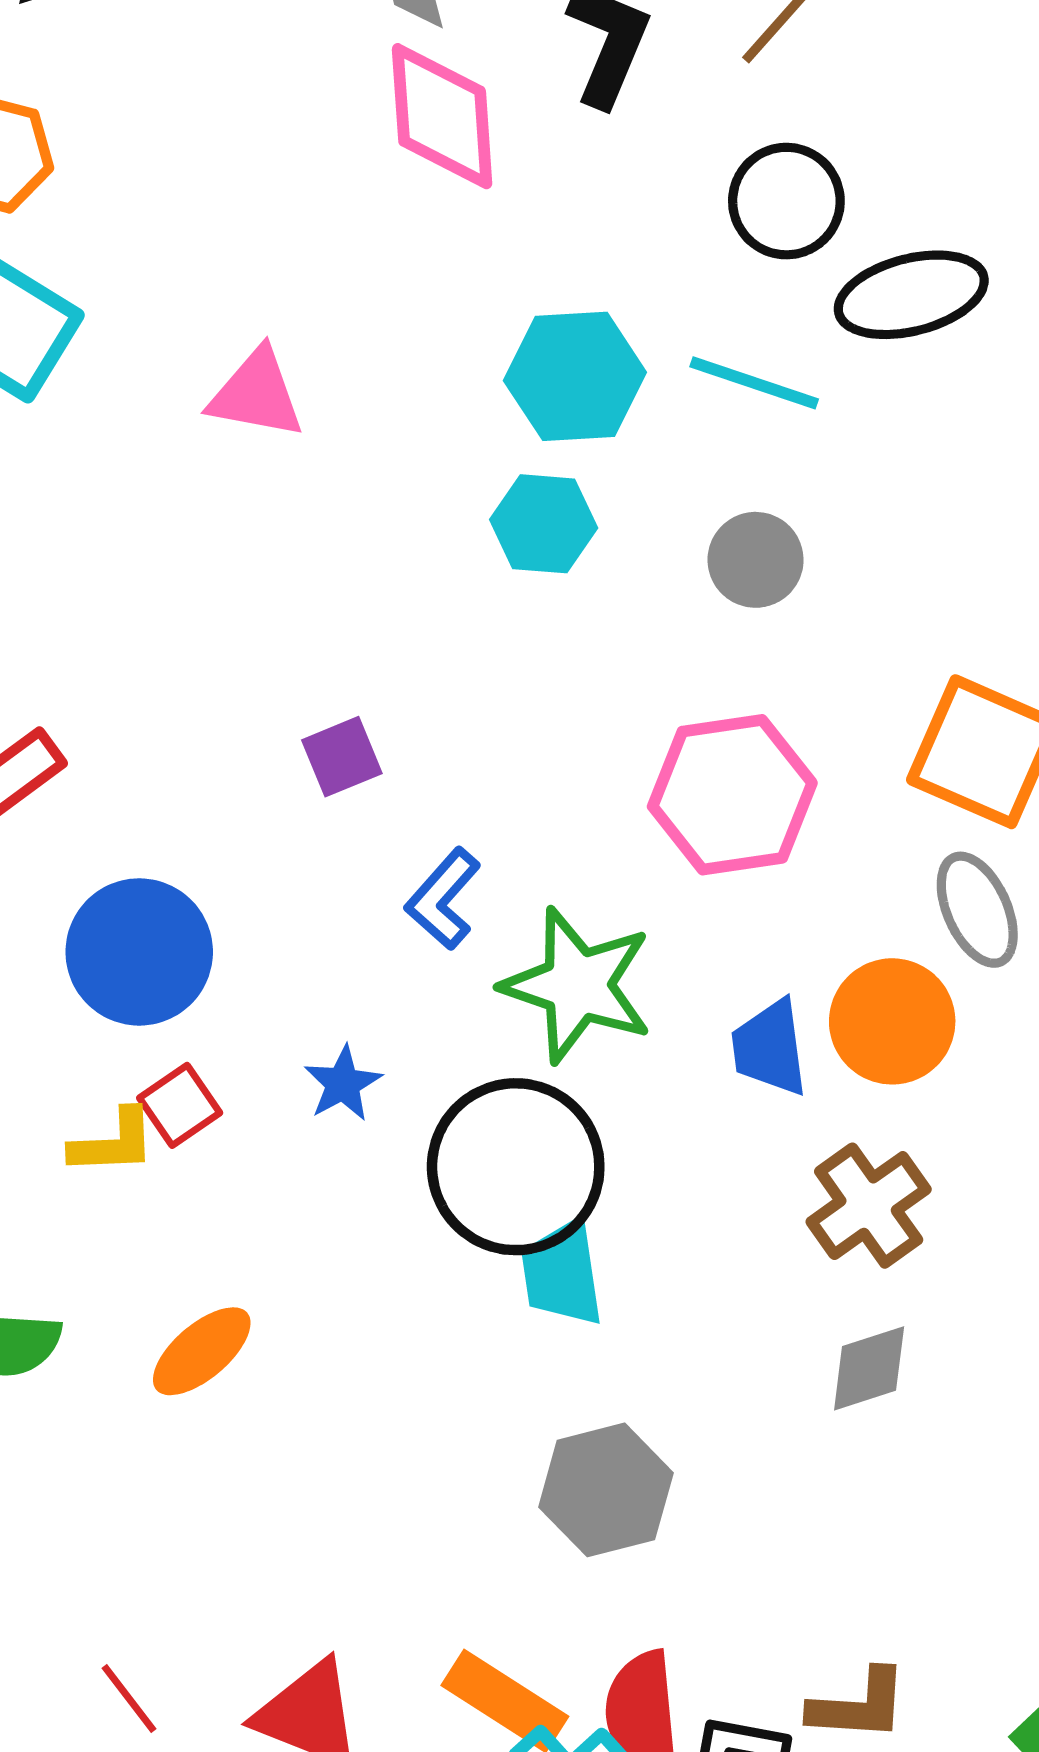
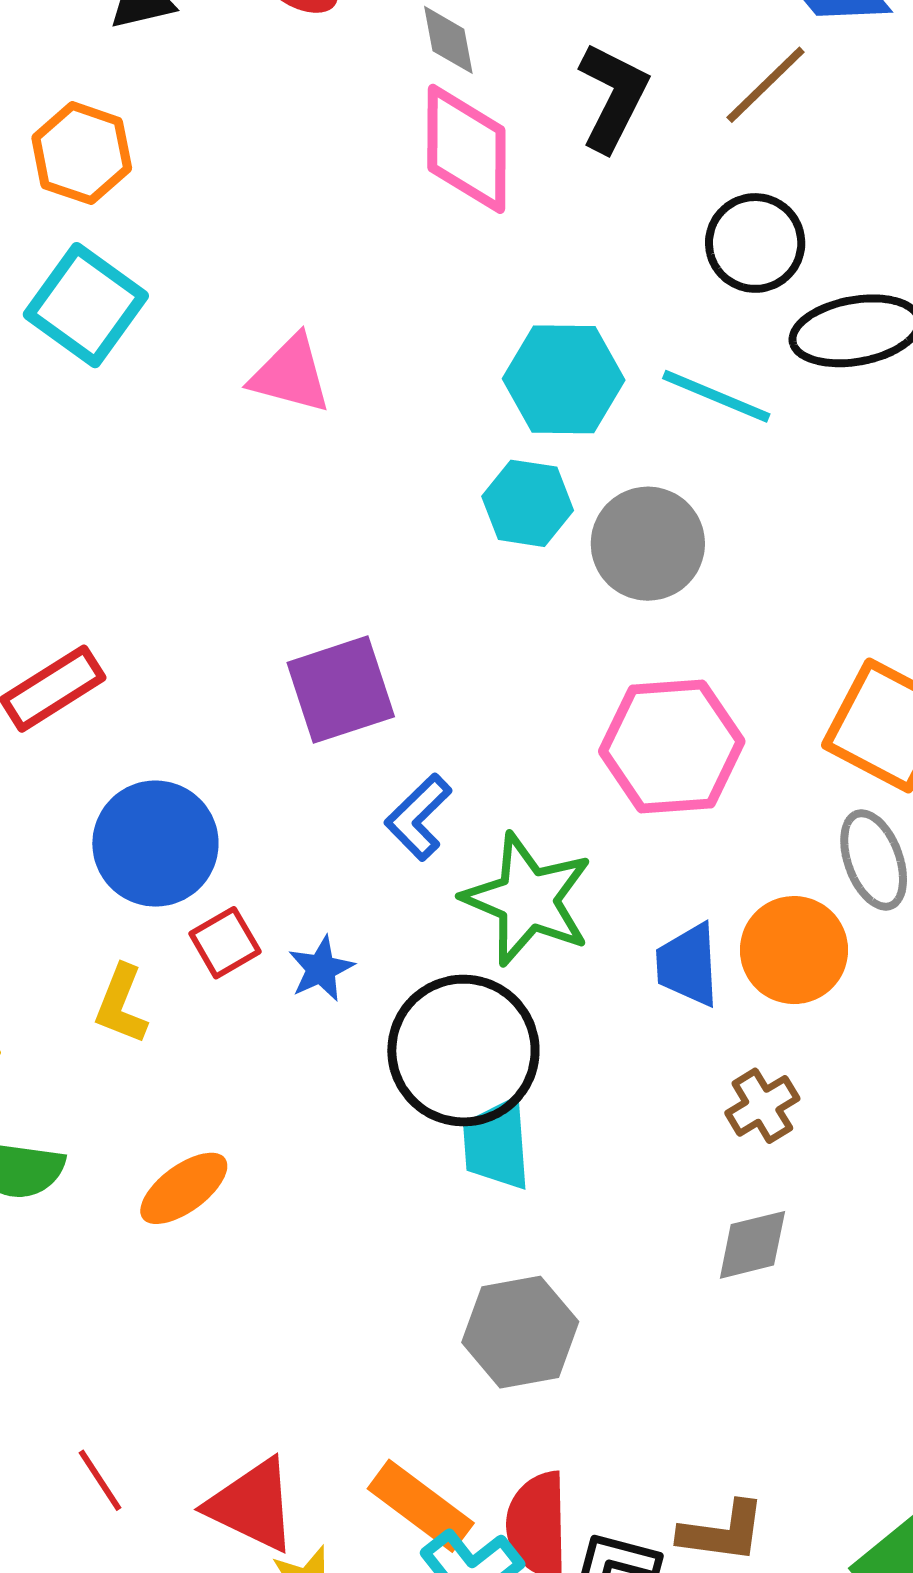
gray circle: (756, 560) -> (648, 544), moved, size x1.4
purple square: (342, 757) -> (341, 690), size x1.6
red square: (180, 1105) -> (225, 943), moved
yellow L-shape: (113, 1142) -> (121, 1004), turned 110
brown cross: (869, 1206) -> (762, 1106), size x0.7

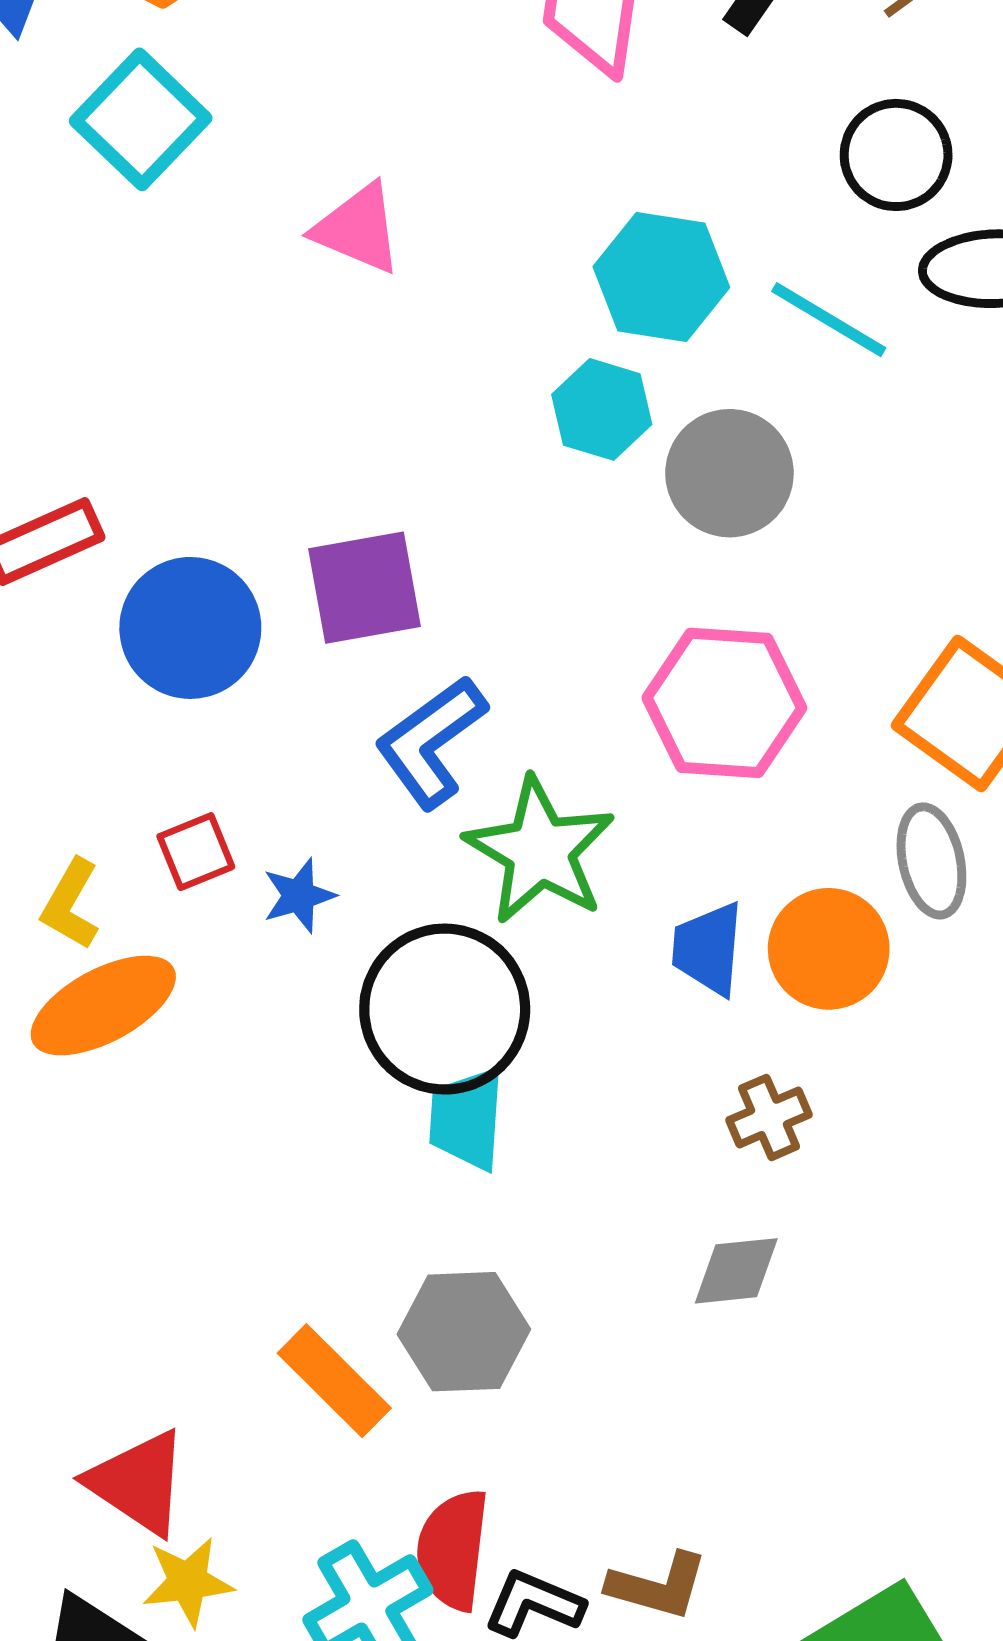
blue L-shape: (418, 817) -> (431, 742), size x1.4
blue circle: (155, 844) -> (190, 628), moved
orange ellipse: (184, 1188) -> (103, 1006), moved, size x1.4
orange rectangle: (421, 1506) -> (334, 1381), moved

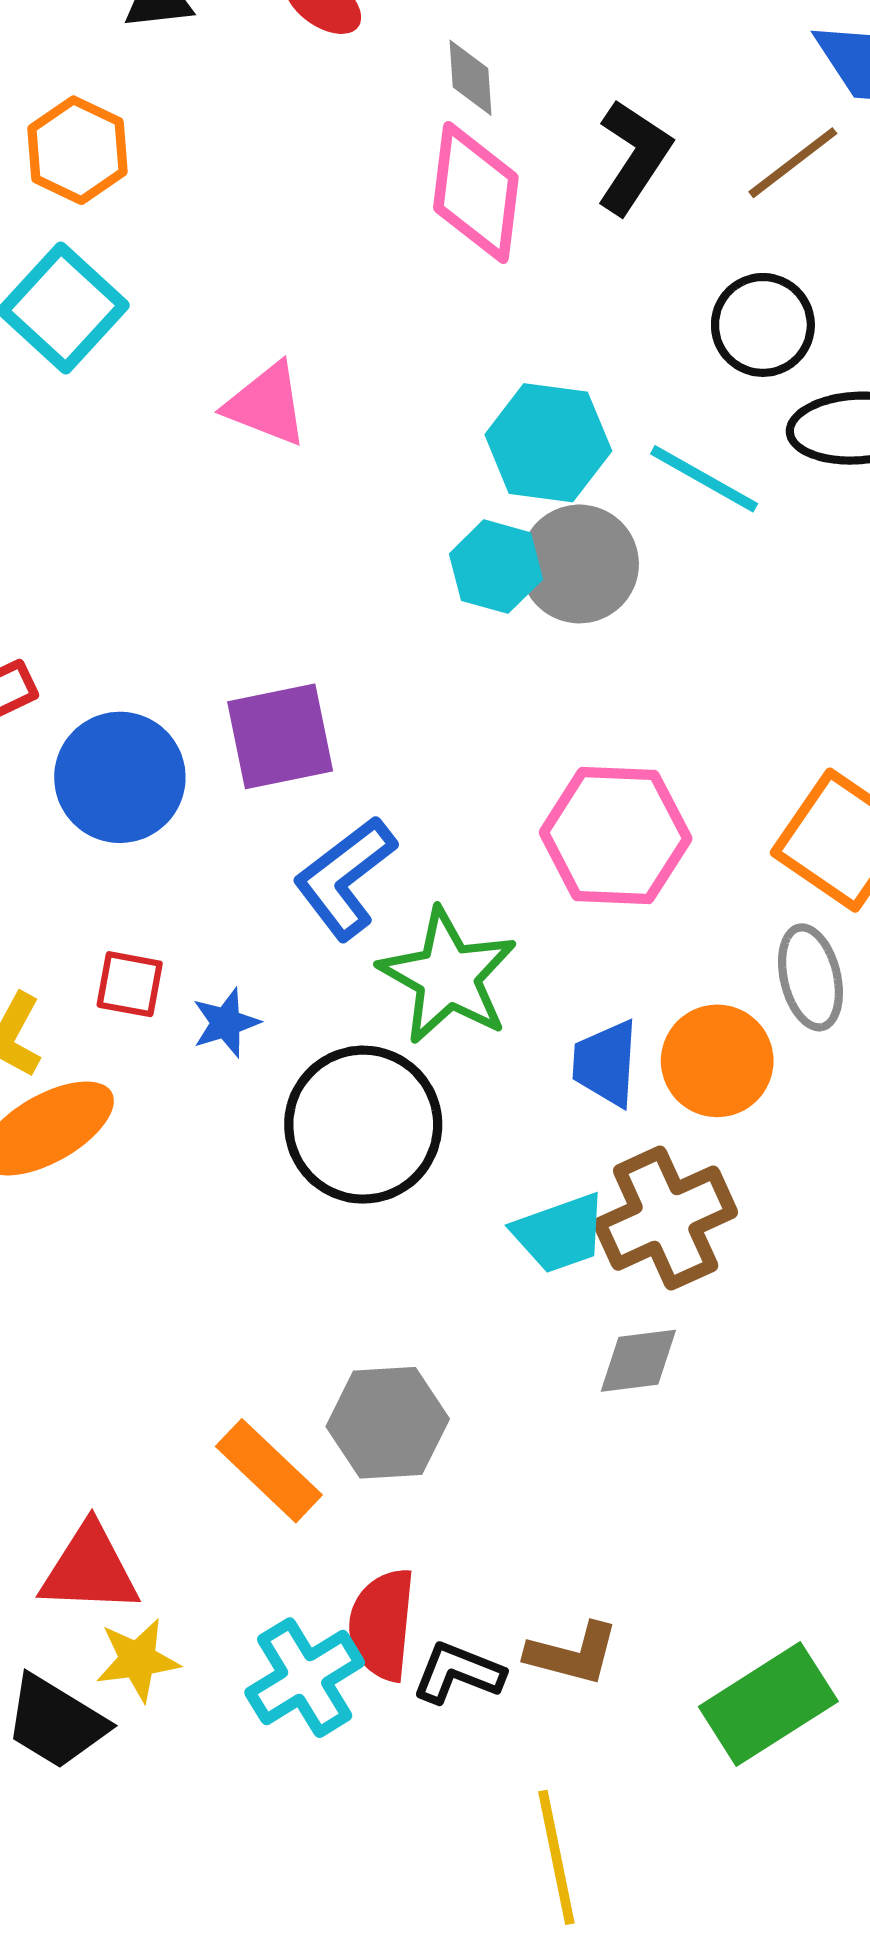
gray circle: (729, 473) -> (579, 564), moved
red square: (196, 852) -> (130, 984), turned 34
brown cross: (769, 1117) -> (666, 1218), size x1.8
cyan trapezoid: (467, 1119) -> (560, 1233), moved, turned -112
red triangle: (138, 1483) -> (89, 1569), turned -30

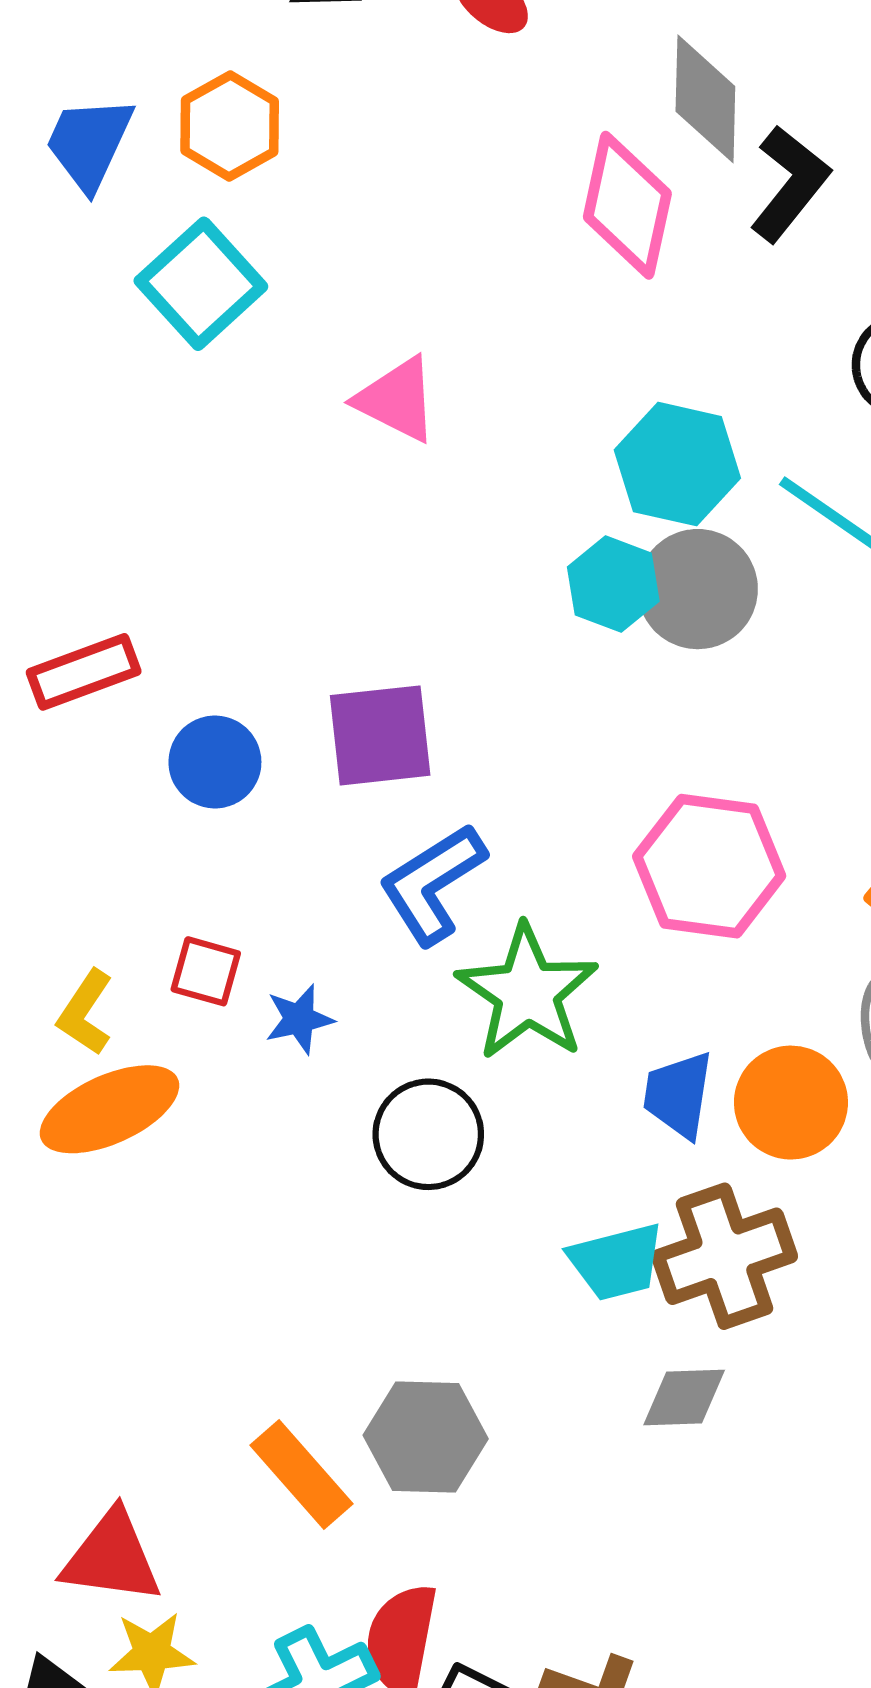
gray diamond: (470, 78) -> (705, 99), moved, size x1.6
blue circle: (120, 777) -> (215, 762), size x0.7
black circle: (363, 1125) -> (428, 1134), size x0.7

